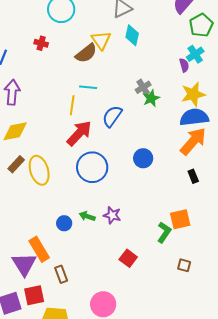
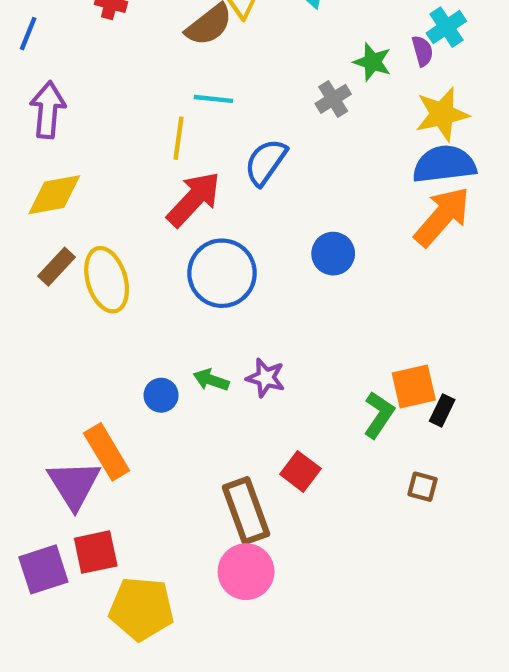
green star: (151, 98) -> (372, 62), moved, turned -30
black rectangle: (193, 176) -> (442, 410), moved, turned 48
brown rectangle: (61, 274) -> (246, 511), moved, size x1.6

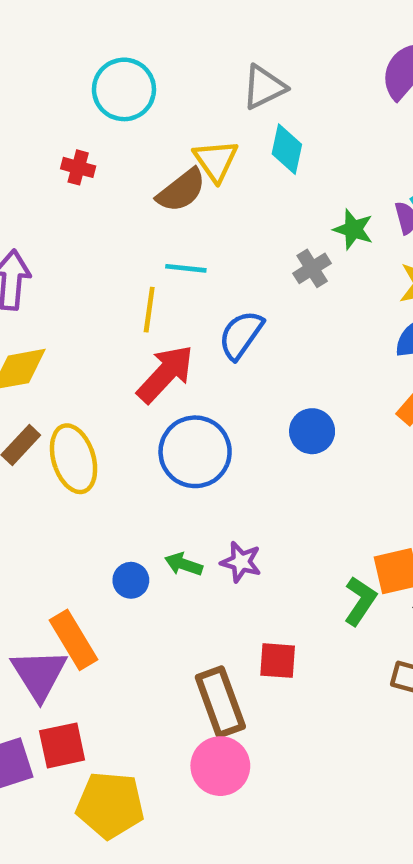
red square: (300, 471) -> (278, 661), turned -33

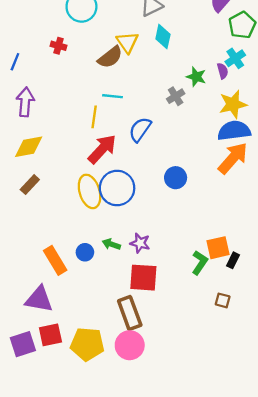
yellow ellipse: (74, 459) -> (90, 191), moved
orange rectangle: (74, 640) -> (55, 260), moved
red square: (278, 661) -> (143, 278), moved, size x1.5
purple triangle: (39, 674) -> (39, 299), turned -48
yellow pentagon: (110, 805) -> (87, 344), moved

